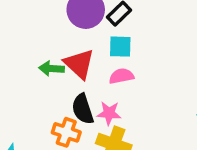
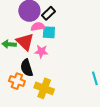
pink semicircle: (121, 76) -> (38, 27), moved
pink star: (109, 113) -> (41, 52), moved

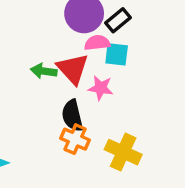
orange cross: (17, 81) -> (75, 139), moved
yellow cross: (44, 88) -> (123, 152), moved

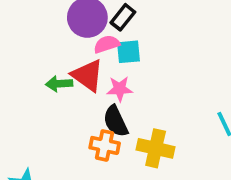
black semicircle: (72, 116) -> (116, 121), moved

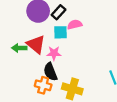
pink semicircle: (107, 44) -> (75, 25), moved

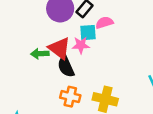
pink star: (54, 53) -> (81, 45), moved
black semicircle: (50, 72) -> (66, 66), moved

